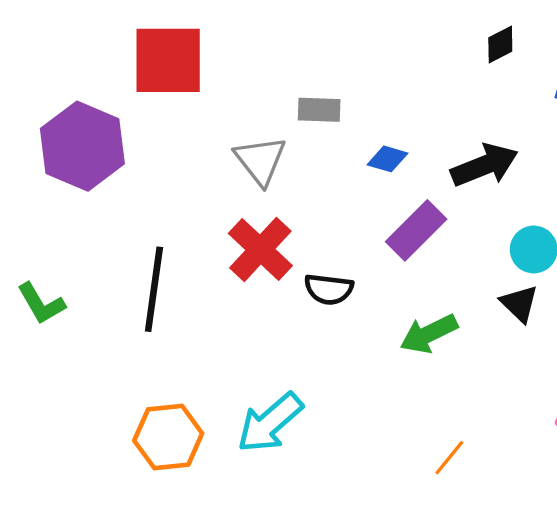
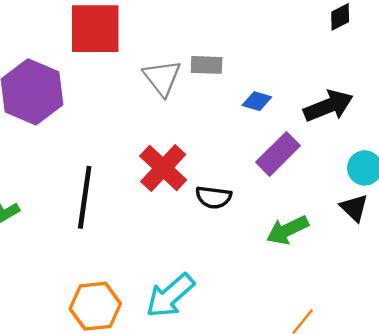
gray triangle: (260, 161) -> (162, 78), moved

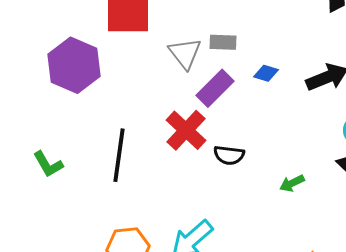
purple rectangle: (278, 154) -> (215, 88), moved
green arrow: (287, 230) -> (292, 183), size x0.7

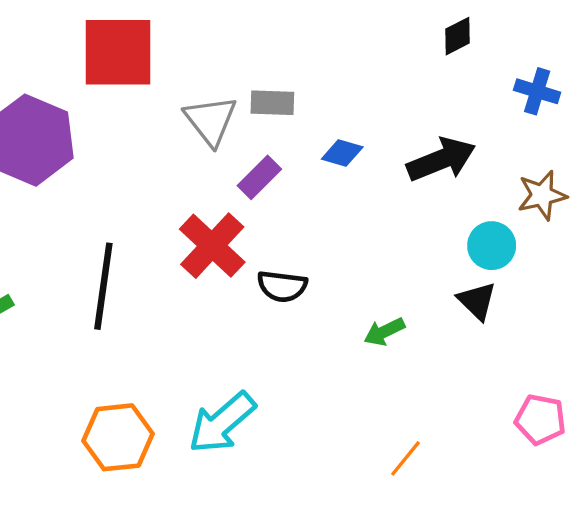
purple rectangle: (215, 88) -> (259, 177), size x0.7

